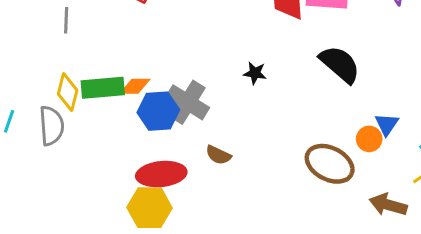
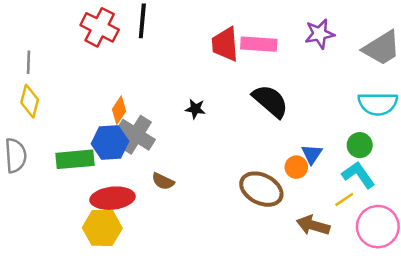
orange diamond: (135, 86) -> (119, 110), moved, turned -56
green rectangle: (103, 88) -> (75, 159), moved
yellow diamond: (68, 92) -> (30, 101), moved

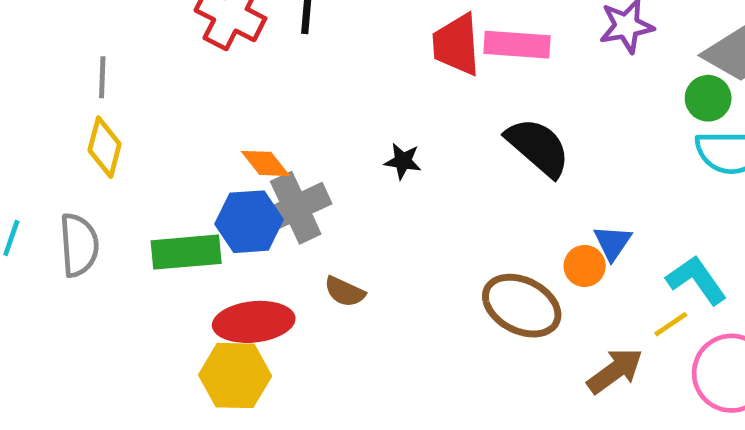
orange diamond: (119, 110) -> (265, 163), turned -72
gray cross: (136, 135) -> (296, 208), turned 33
green circle: (360, 145) -> (708, 98), moved
brown arrow: (313, 225) -> (615, 371), turned 128

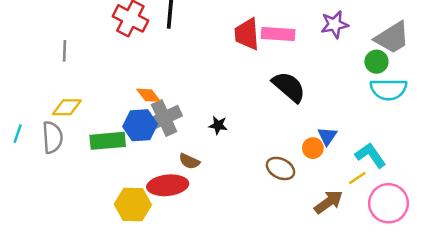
yellow diamond: (105, 147) -> (67, 107), moved, turned 76
black star: (403, 161) -> (218, 125), moved
brown ellipse: (522, 306) -> (280, 168), size x0.7
red ellipse: (254, 322) -> (168, 185), moved

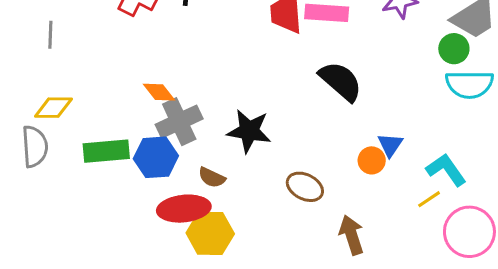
blue hexagon: (140, 125) -> (156, 157), moved
black star: (218, 125) -> (249, 131), size x1.8
brown ellipse: (280, 168) -> (305, 187), moved
brown arrow: (328, 202) -> (351, 235), moved, turned -72
yellow hexagon: (133, 204) -> (210, 233), moved

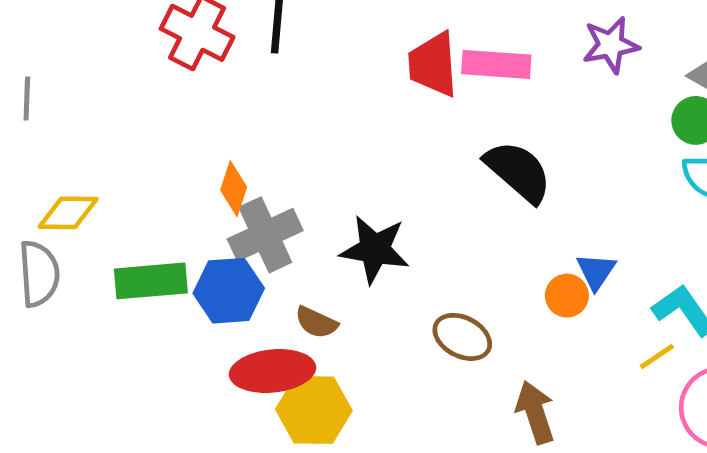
gray line: (50, 35) -> (27, 99), moved
orange diamond: (159, 92) -> (234, 189), turned 56

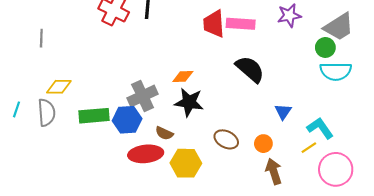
orange diamond: (234, 189) -> (183, 76), moved, turned 70
orange circle: (567, 296) -> (263, 144), moved
yellow hexagon: (314, 410) -> (186, 163), moved
brown arrow: (535, 412) -> (274, 171), moved

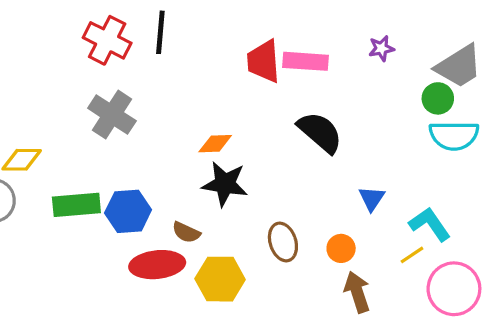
purple star: (289, 15) -> (381, 48), size x0.7
gray cross: (143, 96) -> (112, 115), moved, turned -32
brown ellipse: (226, 139) -> (283, 242), turned 45

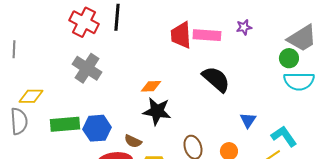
purple star: (381, 48) -> (244, 27), moved

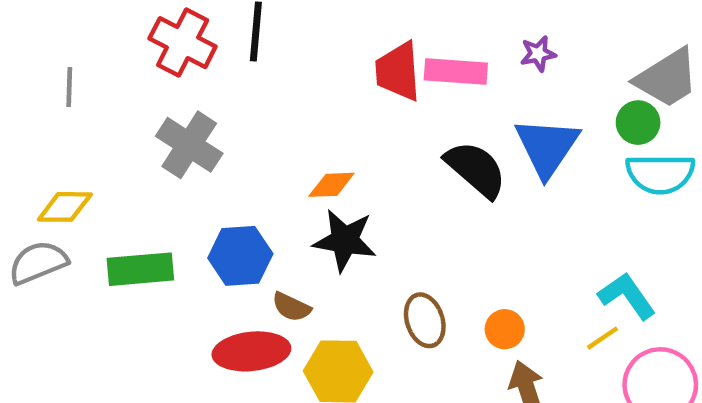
gray line: (14, 49) -> (69, 87), moved
blue triangle: (248, 120) -> (547, 147), moved, size x1.8
gray semicircle: (19, 121) -> (38, 263), turned -108
blue hexagon: (97, 128) -> (240, 256), moved

